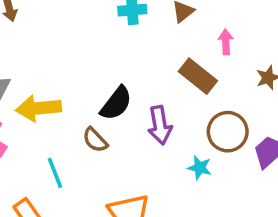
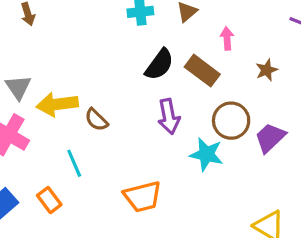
black semicircle: (116, 103) -> (159, 64), moved
brown semicircle: (95, 140) -> (96, 120), moved
cyan star: (200, 168) -> (206, 154), size x1.5

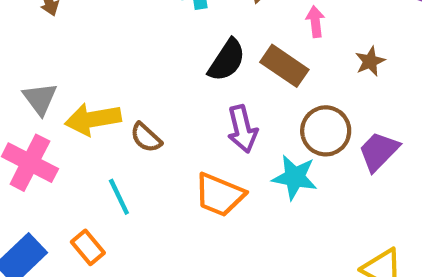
orange trapezoid: (143, 197) -> (219, 195), moved, turned 39

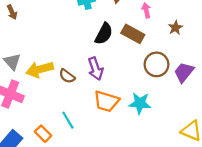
purple arrow: (242, 129) -> (96, 69), moved
cyan star: (295, 177) -> (140, 103), moved
cyan line: (119, 197) -> (68, 120), moved

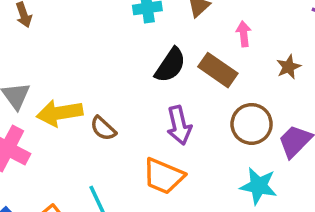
purple arrow: (96, 69) -> (179, 125), moved
cyan star: (140, 103) -> (259, 186), moved

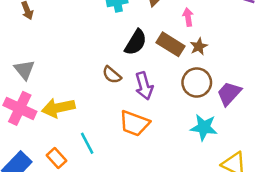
brown star: (289, 67) -> (199, 46), moved
yellow arrow: (60, 113) -> (58, 108), moved
brown semicircle: (103, 128) -> (112, 75), moved

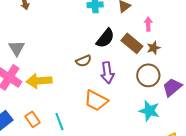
brown semicircle: (112, 75) -> (84, 61), turned -70
cyan line: (87, 143) -> (59, 121), moved

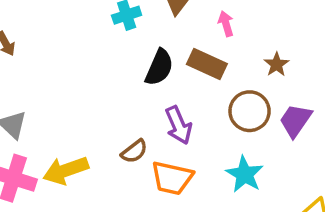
brown star: (154, 48) -> (276, 64), moved
brown semicircle: (84, 61) -> (134, 151), moved
cyan star: (149, 111) -> (245, 174), moved, turned 30

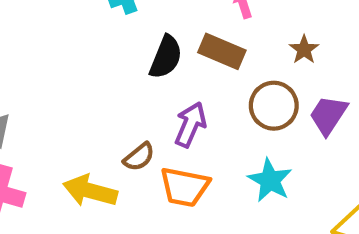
purple arrow: (178, 125) -> (190, 125), turned -132
yellow arrow: (66, 170) -> (90, 191), moved, turned 36

